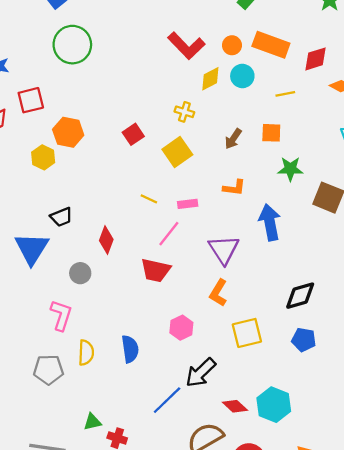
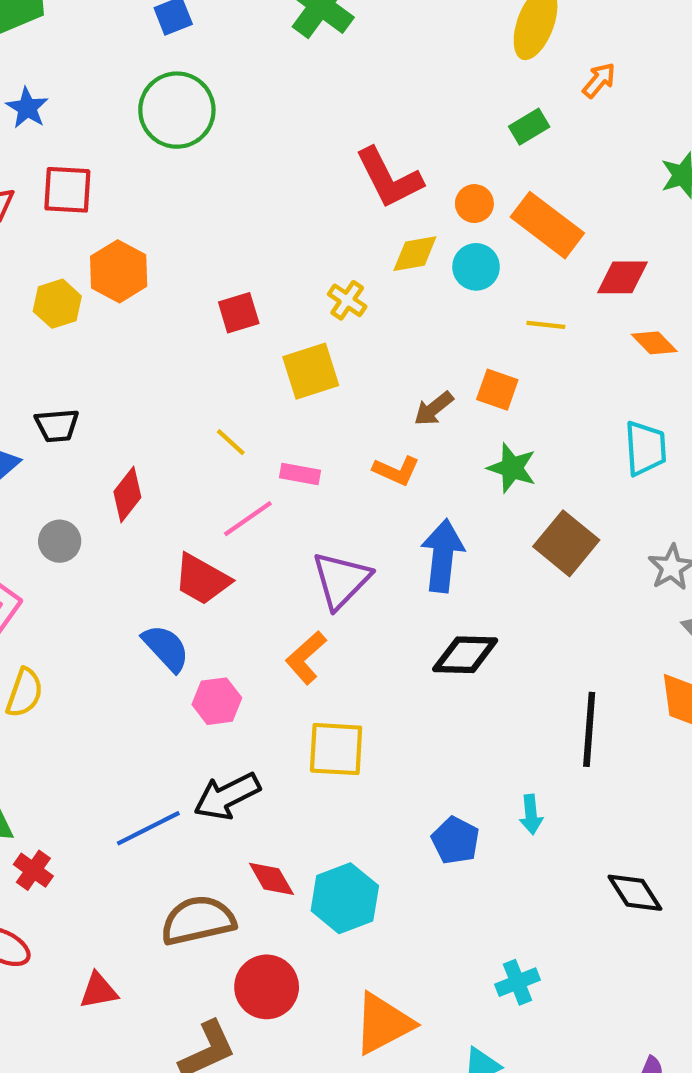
brown arrow: (233, 139) -> (434, 409), moved
black diamond: (300, 296) -> (465, 655), moved
blue pentagon: (304, 340) -> (455, 840), moved
blue semicircle: (130, 349) -> (166, 648), moved, turned -52

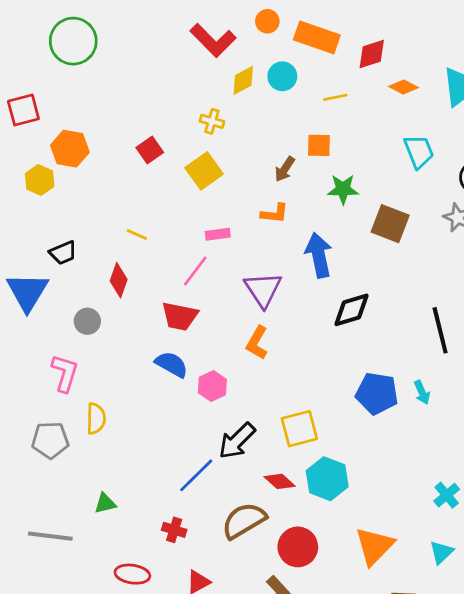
orange circle: (474, 204) -> (267, 21), moved
yellow line: (231, 442) -> (137, 235), moved
yellow square: (336, 749) -> (299, 429), moved
blue pentagon: (455, 840) -> (377, 393), moved, size x1.4
red cross: (33, 870) -> (174, 530), moved

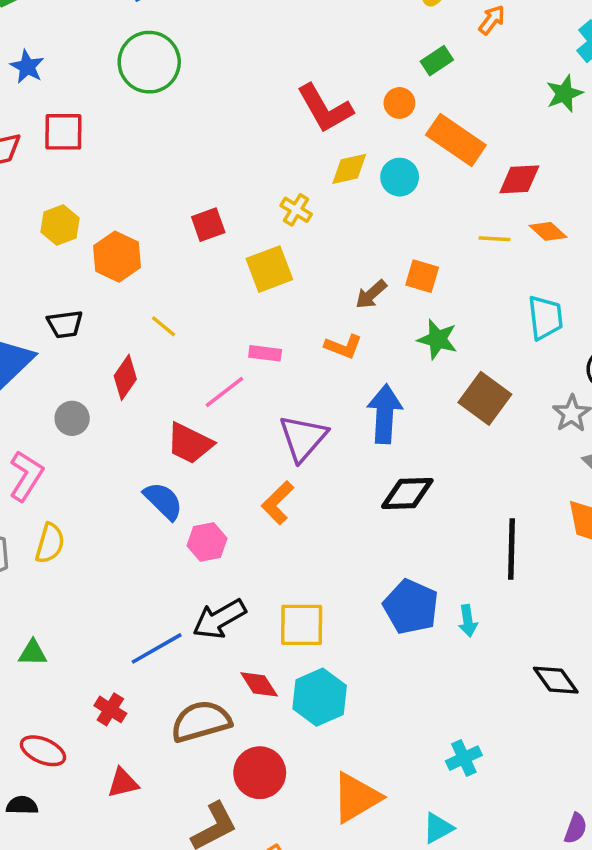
yellow line: (335, 97) -> (494, 239), moved
orange hexagon: (70, 149) -> (117, 257), moved

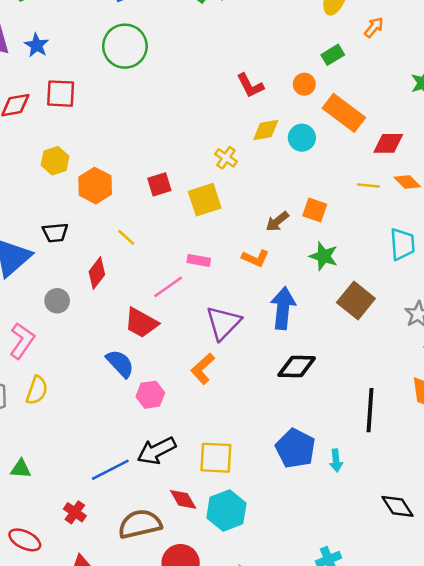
red L-shape: (325, 108) -> (250, 86), size x0.7
red square: (208, 225) -> (159, 184), moved

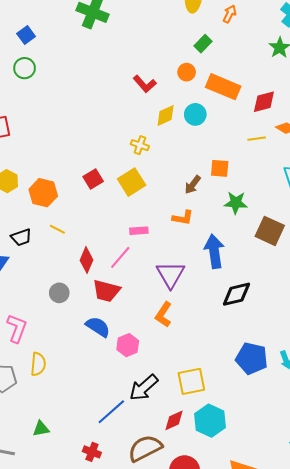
green circle: (125, 46) -> (25, 68), moved, size x0.6
yellow line: (126, 237) -> (57, 229), moved
red diamond: (97, 273) -> (87, 260), moved
gray circle: (57, 301) -> (59, 293), moved
red diamond: (183, 499) -> (174, 420), turned -70

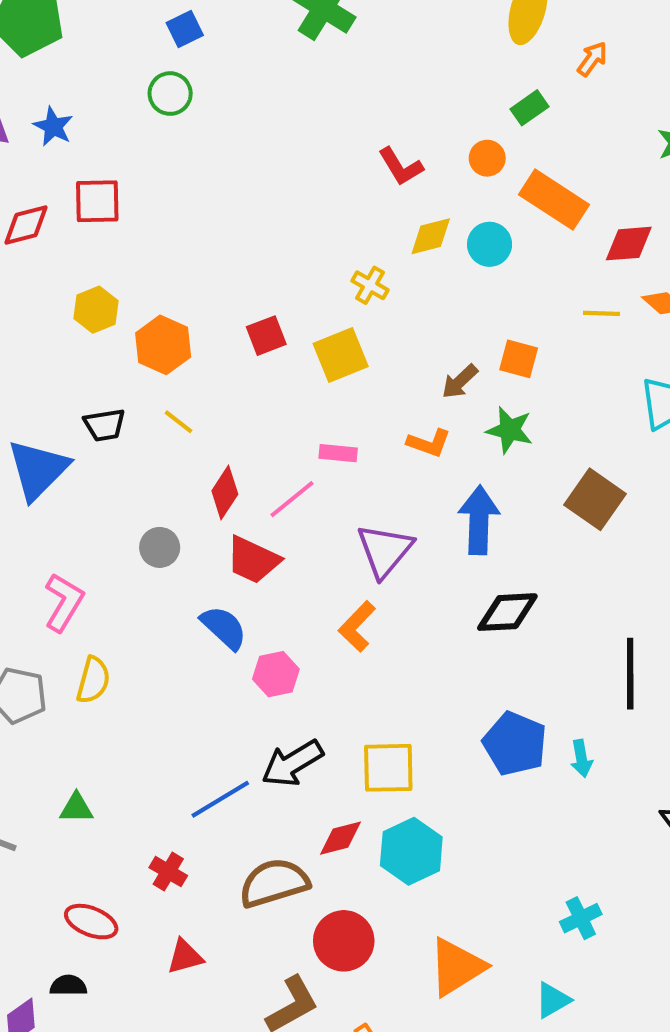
green star: (236, 203) -> (510, 430), moved

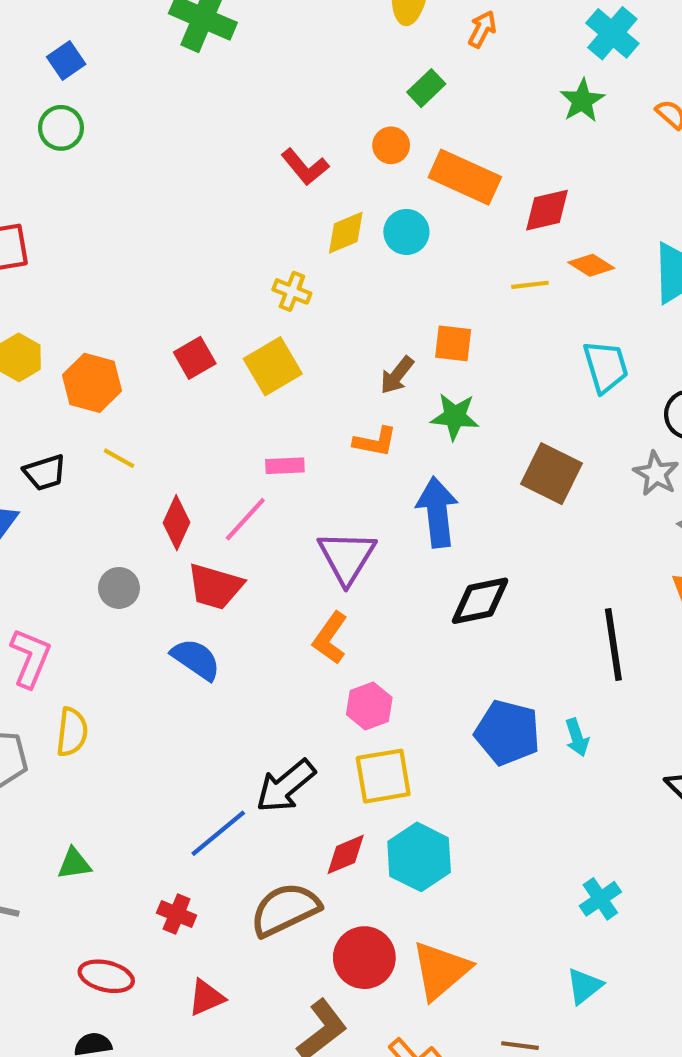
pink hexagon: (276, 674) -> (369, 706), moved
orange triangle: (457, 967) -> (441, 970), moved

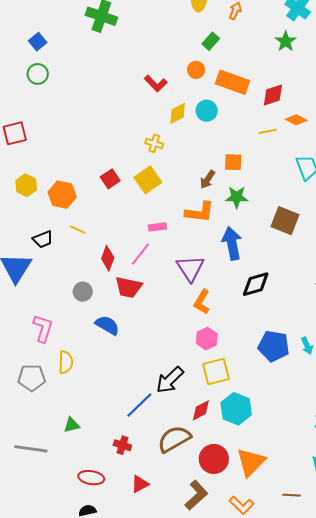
orange L-shape: (375, 442) -> (200, 212), size x1.4
orange L-shape: (330, 638) -> (202, 302), moved
blue semicircle: (196, 659) -> (107, 325), moved

